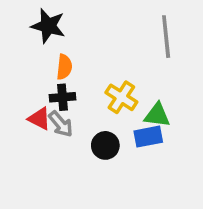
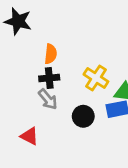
black star: (48, 26) -> (18, 21), moved
red triangle: (39, 119) -> (29, 136), moved

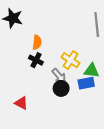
black cross: (49, 78) -> (36, 60), turned 32
gray arrow: (48, 99) -> (59, 76), moved

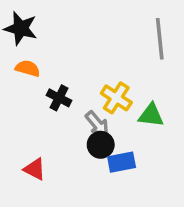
orange semicircle: (37, 42) -> (28, 68), moved, turned -80
blue rectangle: (86, 83) -> (122, 162), moved

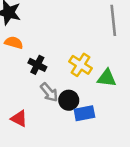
gray arrow: (97, 124) -> (49, 92), moved

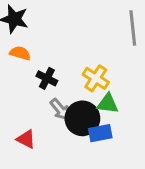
green triangle: (107, 78) -> (108, 104), moved
black circle: (69, 100) -> (82, 118), size x1.5

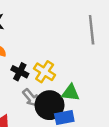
yellow cross: (96, 78) -> (45, 72), moved

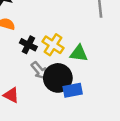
green triangle: (71, 93) -> (79, 53), moved

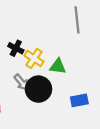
black cross: (28, 45) -> (16, 48), moved
blue rectangle: (73, 90) -> (79, 100), moved

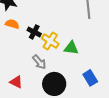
black circle: (38, 89) -> (54, 84), moved
blue rectangle: (79, 100) -> (90, 78), turned 70

